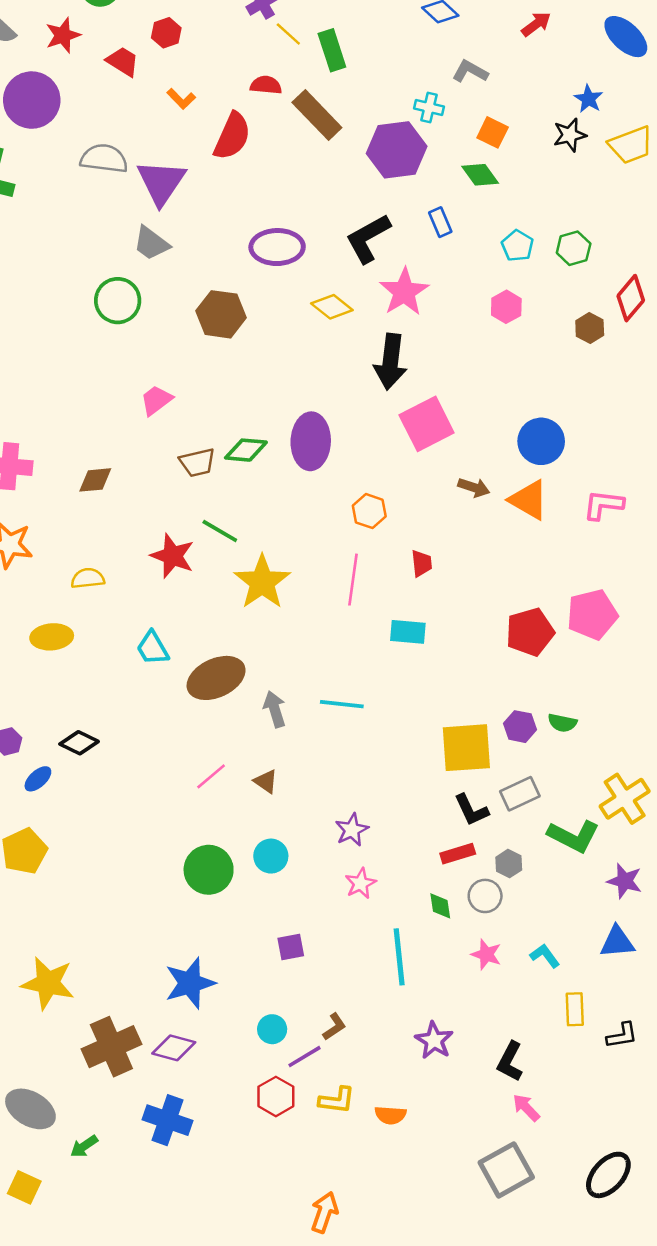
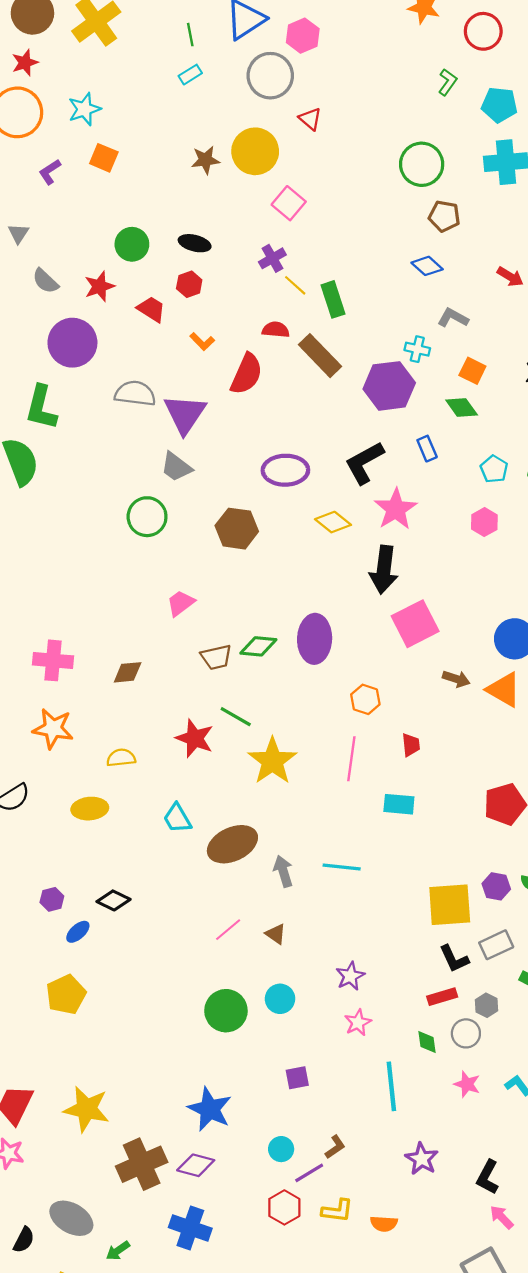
red arrow: (536, 24) -> (510, 277), turned 68
blue star: (190, 983) -> (210, 1109), turned -30

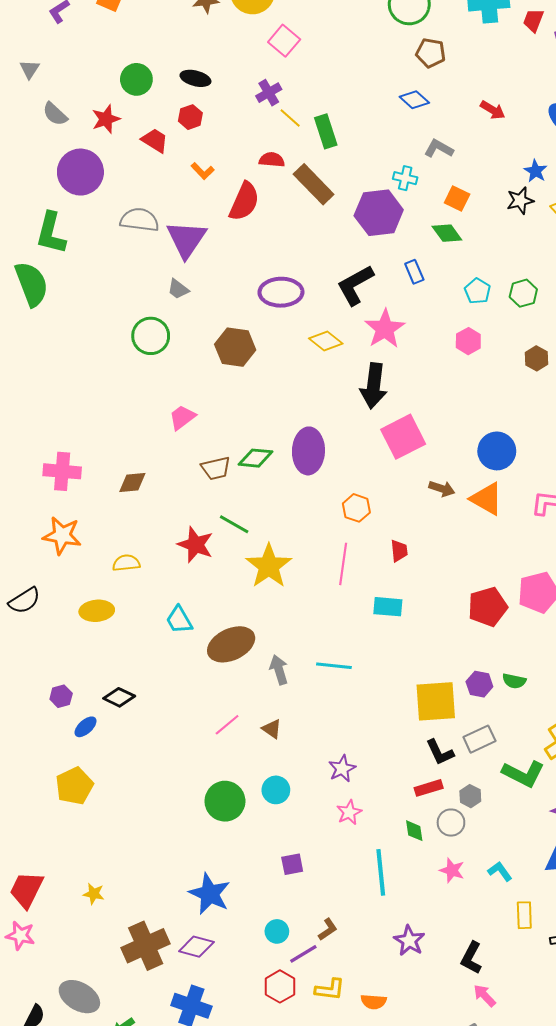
gray trapezoid: (176, 467) -> (178, 289), size x0.7
yellow star: (87, 1109) -> (94, 894), size x0.5

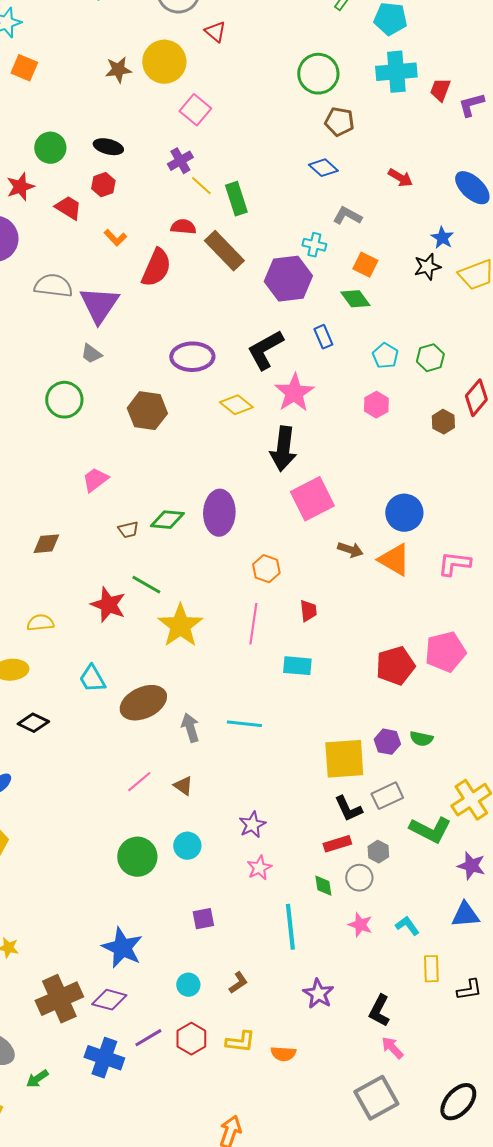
brown trapezoid: (216, 468) -> (128, 530), size x0.7
black diamond: (119, 697) -> (33, 723), moved
purple line: (303, 954) -> (148, 1038), moved

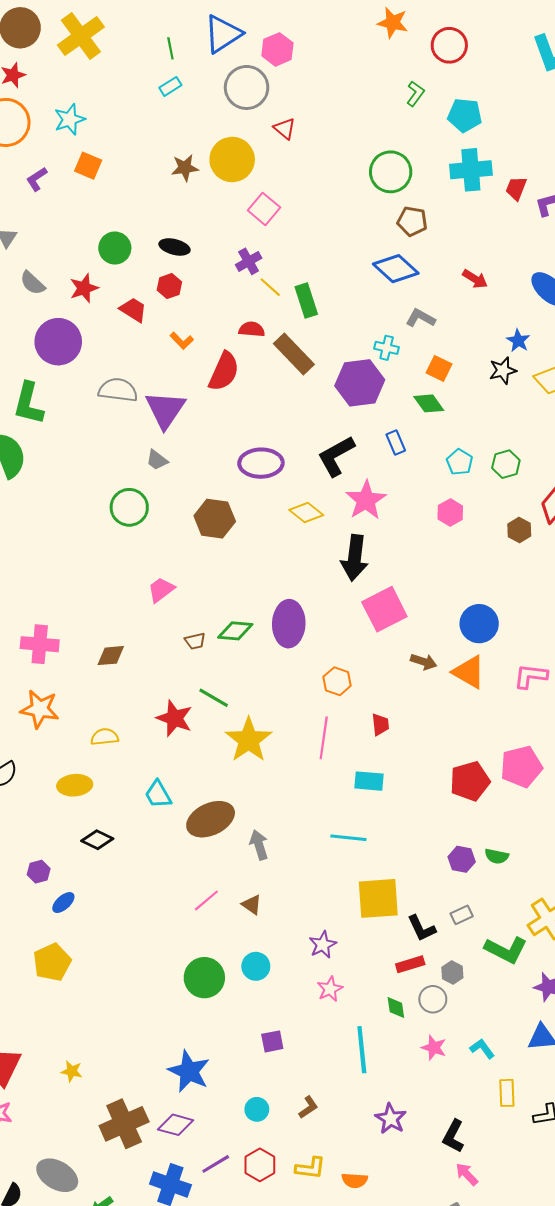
blue diamond: (323, 168) -> (396, 269), size x1.5
cyan line: (244, 724) -> (348, 838), moved
yellow square: (344, 759) -> (378, 898), moved
gray rectangle: (387, 796) -> (462, 915), size x0.7

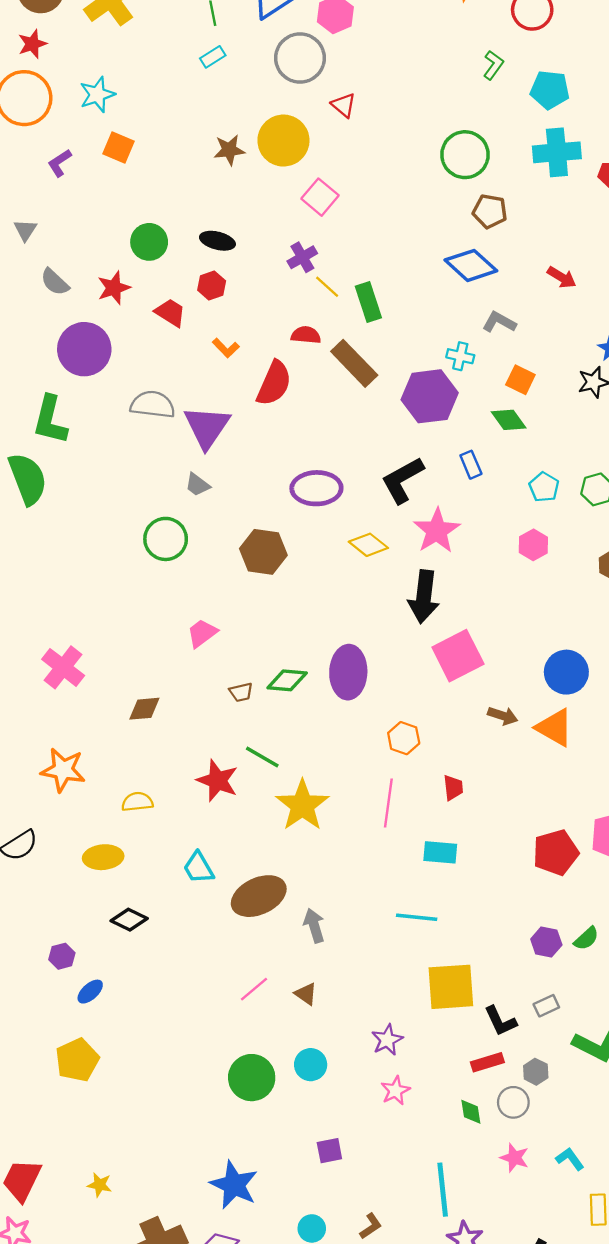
pink cross: (40, 644) -> (63, 667), moved, turned 33
green semicircle: (497, 856) -> (586, 939), turned -55
cyan line: (362, 1050) -> (443, 1190), moved

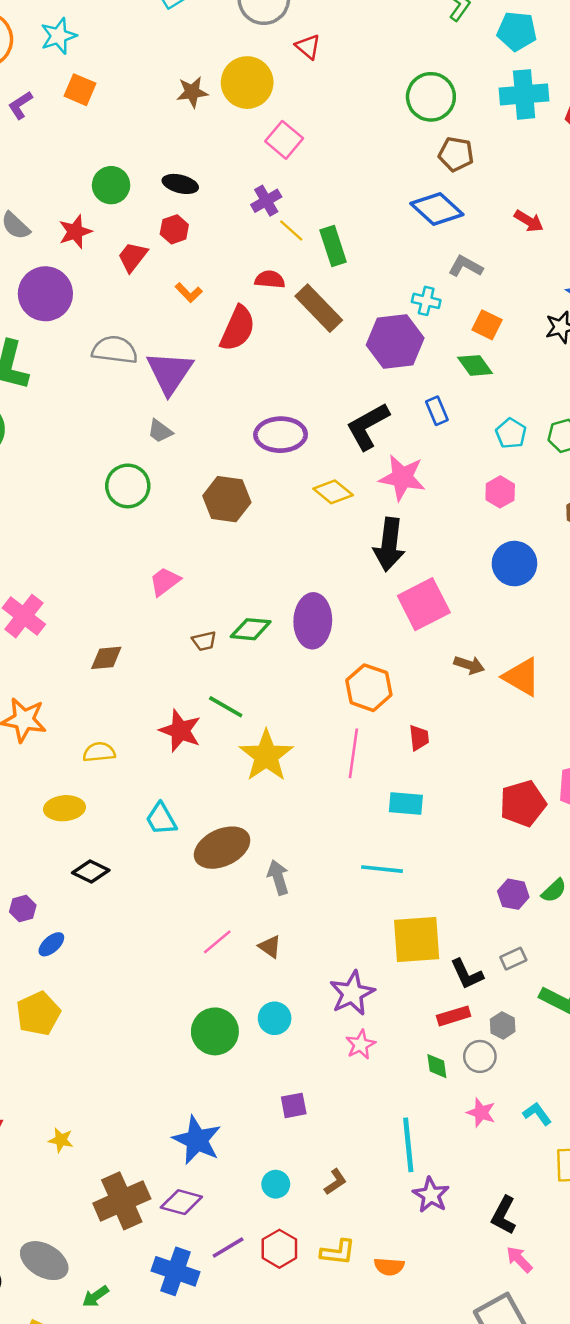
red trapezoid: (170, 313) -> (133, 257), turned -84
pink star: (437, 531) -> (402, 478), turned -30
blue circle: (566, 672) -> (514, 564), moved
orange hexagon: (404, 738) -> (369, 688), size x1.4
purple star: (387, 1040) -> (352, 993), size x1.4

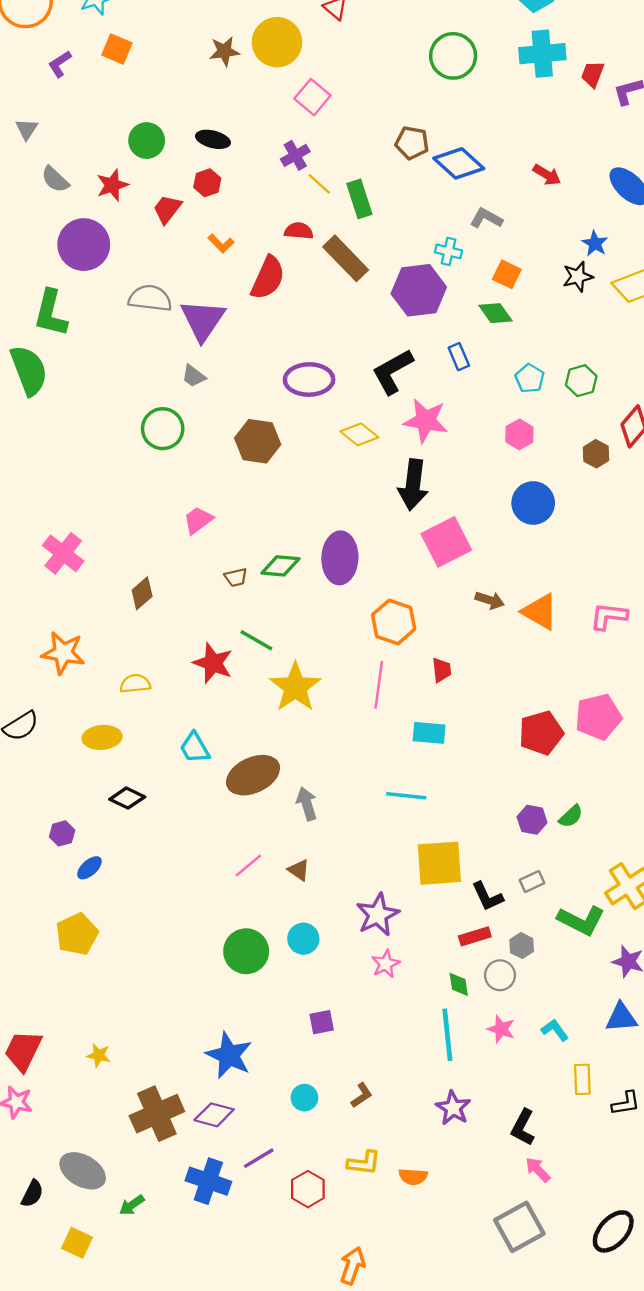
brown pentagon: (456, 154) -> (412, 143), moved
brown diamond: (106, 658) -> (142, 593), turned -36
cyan line: (408, 1145) -> (447, 1035), moved
red hexagon: (279, 1249) -> (308, 1189), moved

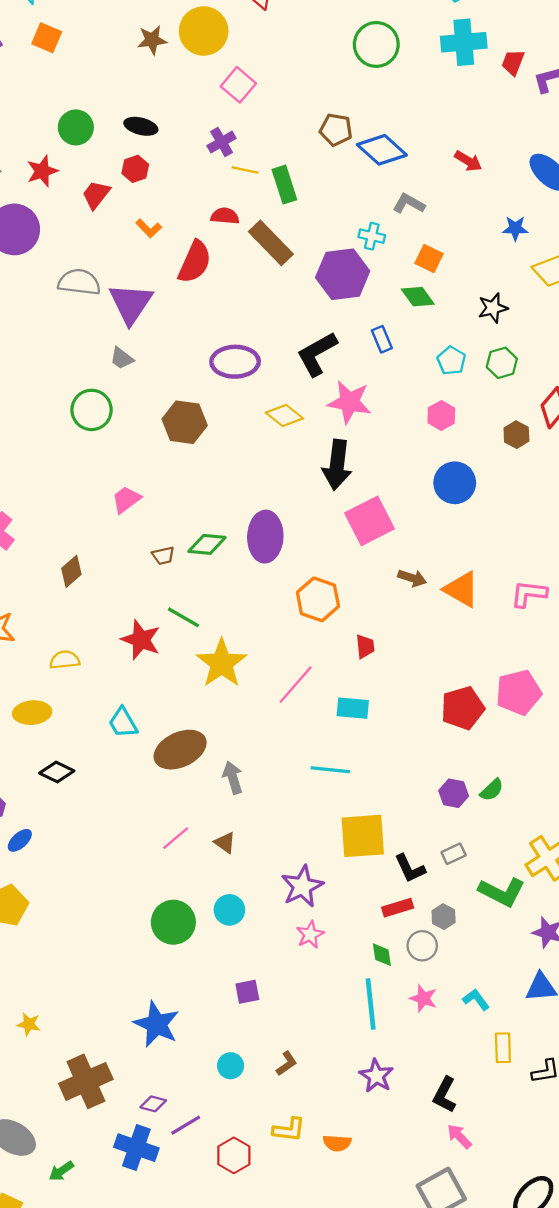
yellow line: (319, 184) -> (245, 170), turned -30
blue star: (595, 243) -> (515, 228), turned -30
black star: (578, 277) -> (493, 308), moved
pink line: (379, 685) -> (296, 685), moved, turned 33
purple diamond: (214, 1115) -> (153, 1104), moved, size x0.7

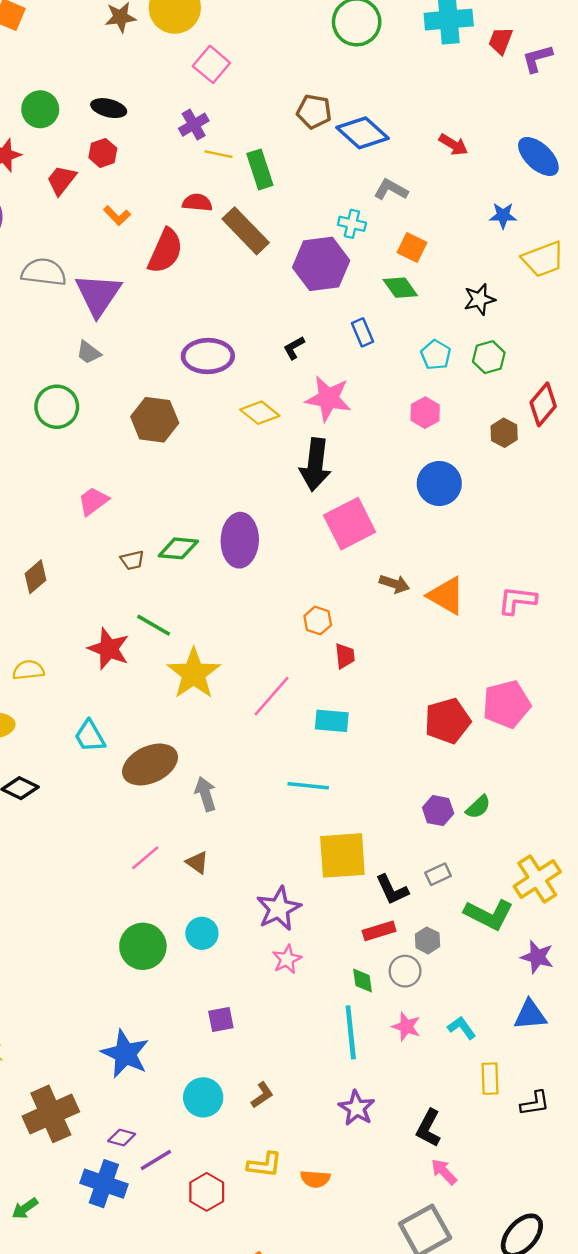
black L-shape: (317, 354) -> (294, 348), size x0.5
orange hexagon: (318, 599) -> (318, 620), moved, size x0.6
cyan circle: (231, 1066) -> (203, 1097), size x1.4

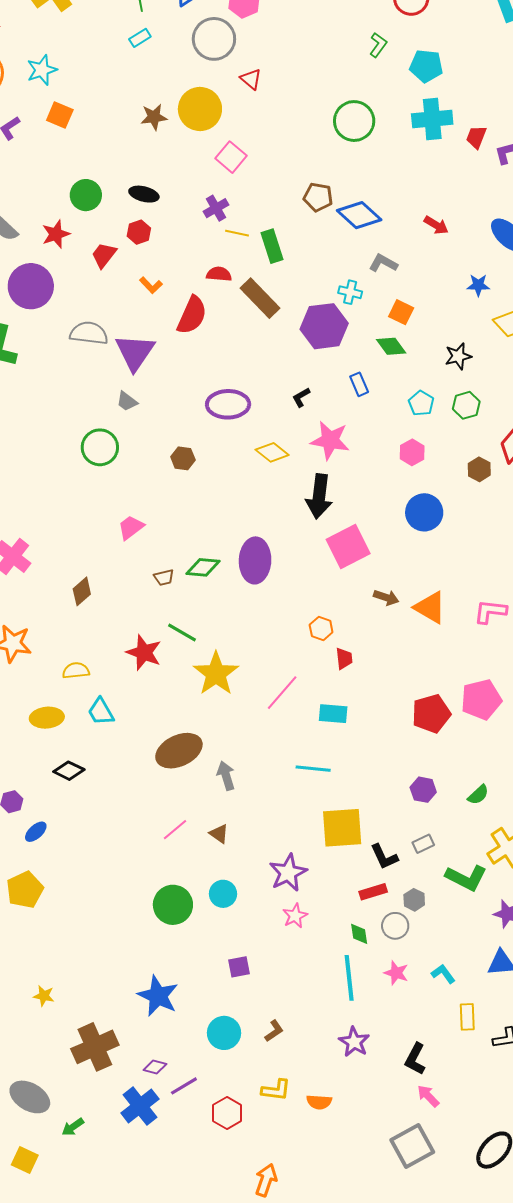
brown hexagon: (155, 420) -> (183, 458), size x0.6
cyan trapezoid: (90, 736) -> (101, 712), moved
green semicircle: (478, 807) -> (478, 795), moved
blue cross: (104, 1184) -> (140, 1106), turned 33

